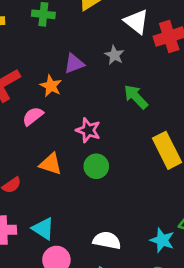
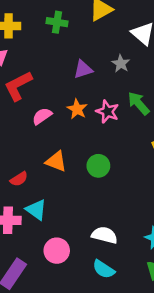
orange star: (51, 86) -> (77, 109), moved
pink star: (88, 130) -> (107, 112), moved
cyan triangle: (43, 229) -> (36, 210), moved

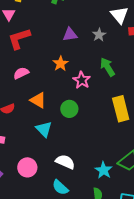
pink star: (107, 112) -> (82, 80), moved
pink semicircle: (42, 116) -> (21, 73), moved
cyan triangle: (36, 210) -> (44, 129), moved

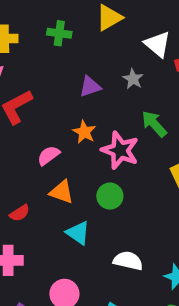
pink semicircle: (21, 73) -> (49, 155), moved
pink star: (82, 80) -> (120, 150), size x1.4
white semicircle: (65, 162) -> (128, 261), moved

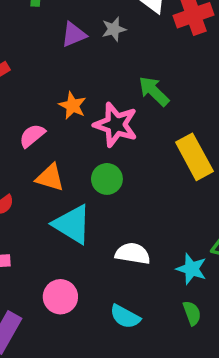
gray star: (133, 79) -> (114, 29), moved, turned 30
purple triangle: (90, 87) -> (74, 34), moved
cyan triangle: (78, 233) -> (72, 224), size x1.4

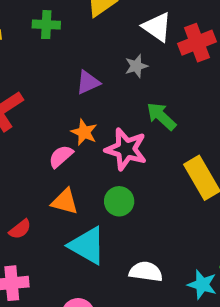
gray star: (114, 29) -> (136, 66), moved
purple triangle: (74, 34) -> (88, 82), moved
pink semicircle: (32, 136) -> (61, 156), moved

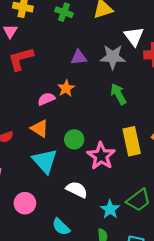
gray star: (136, 66) -> (113, 57), size x1.6
pink star: (126, 149) -> (101, 156), moved

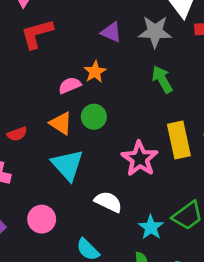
purple triangle: (79, 57) -> (111, 32), turned 30
green circle: (74, 139) -> (94, 117), moved

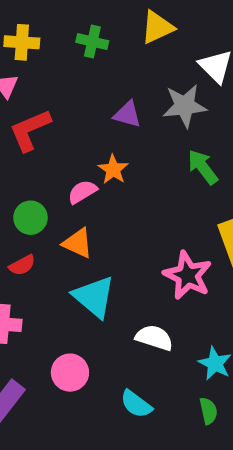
green circle: (94, 117) -> (31, 218), moved

